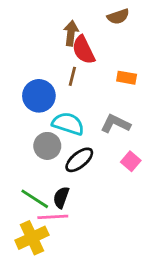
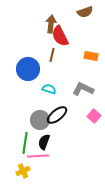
cyan semicircle: (68, 124) -> (49, 89), size x0.6
gray circle: (47, 146) -> (40, 120), moved
green line: (35, 199) -> (25, 143), turned 65
yellow cross: (32, 238) -> (23, 171), size x0.6

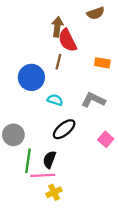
pink square: (94, 116) -> (106, 139), moved
gray circle: (40, 120) -> (13, 135), moved
yellow cross: (23, 171) -> (54, 192), moved

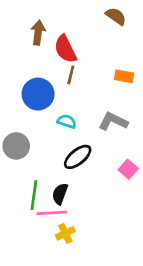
brown semicircle: (96, 13) -> (116, 16), turned -126
brown arrow: (57, 27) -> (38, 33), moved
red semicircle: (67, 40) -> (65, 49), moved
gray circle: (13, 135) -> (16, 146), moved

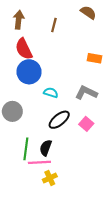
brown arrow: (38, 33) -> (19, 20), moved
red semicircle: (65, 49) -> (24, 49), moved
brown line: (71, 75) -> (54, 25), moved
pink square: (128, 169) -> (86, 124), moved

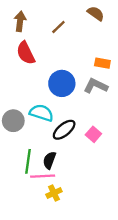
brown line: (54, 25) -> (58, 27), turned 32
blue circle: (29, 72) -> (62, 83), moved
cyan semicircle: (51, 93) -> (41, 113), moved, size x1.5
gray L-shape: (86, 93) -> (96, 86), moved

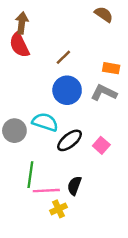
brown line: (58, 27) -> (63, 57), moved
red semicircle: (26, 53) -> (19, 45), moved
black semicircle: (49, 160) -> (74, 186), moved

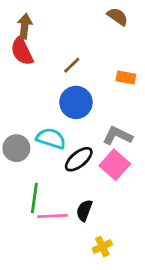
gray L-shape: (104, 93) -> (118, 136), moved
pink square: (101, 145) -> (115, 165), size x1.5
yellow cross: (58, 209) -> (102, 247), moved

